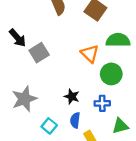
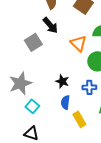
black arrow: (18, 38) -> (50, 25), moved
cyan square: (49, 126) -> (32, 106), moved

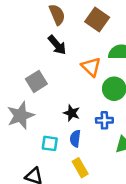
gray square: (33, 42) -> (36, 81), moved
cyan square: (32, 106) -> (50, 143), moved, turned -32
yellow rectangle: (79, 119) -> (80, 168), moved

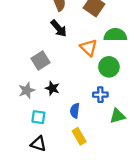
black star: (72, 113) -> (52, 88), moved
gray star: (21, 115) -> (27, 90), size x0.7
cyan square: (50, 143) -> (38, 117), moved

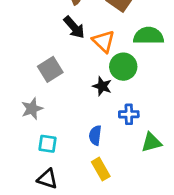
orange triangle: (89, 48) -> (104, 41), moved
green circle: (109, 67) -> (123, 67), moved
black star: (52, 88) -> (102, 86), moved

